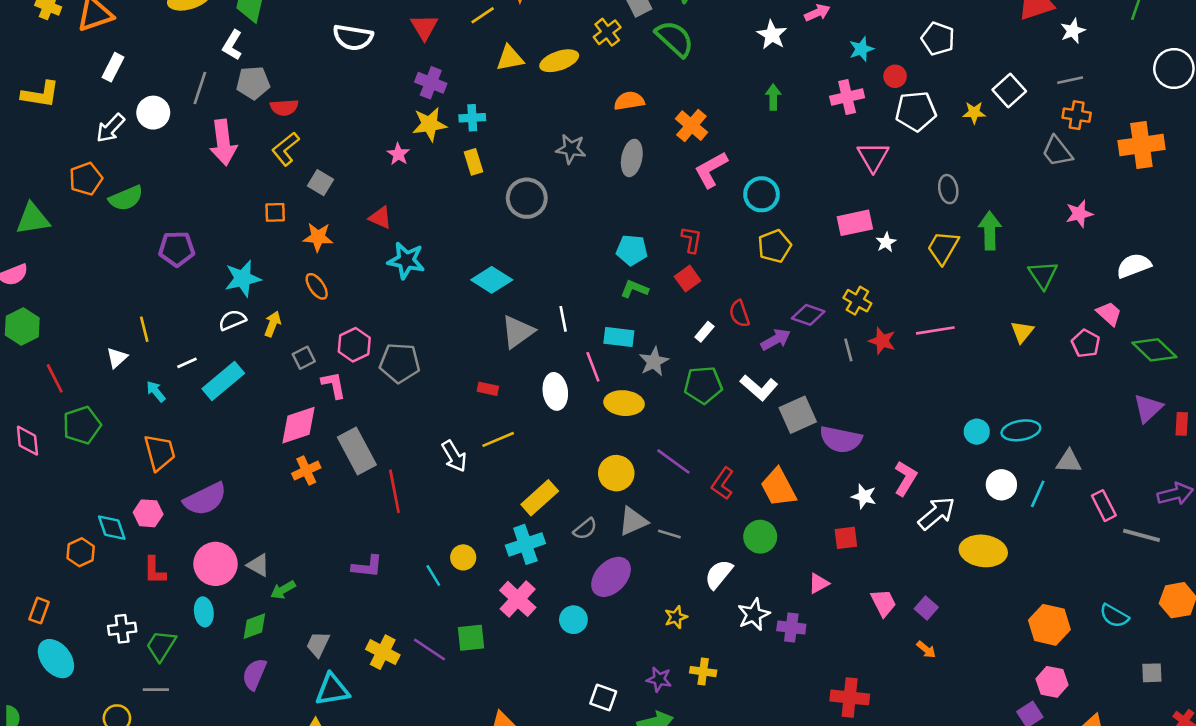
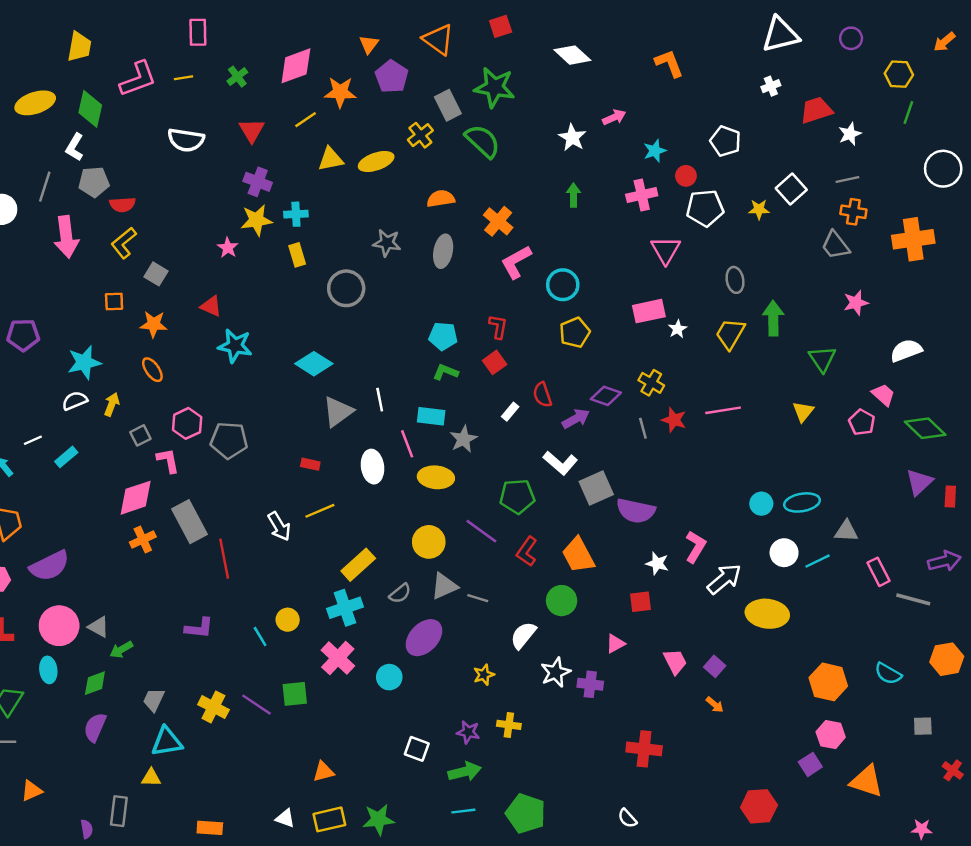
cyan rectangle: (223, 381) -> (66, 457), size x0.6
green pentagon: (703, 385) -> (517, 496), moved
cyan line: (1038, 494) -> (818, 561), turned 40

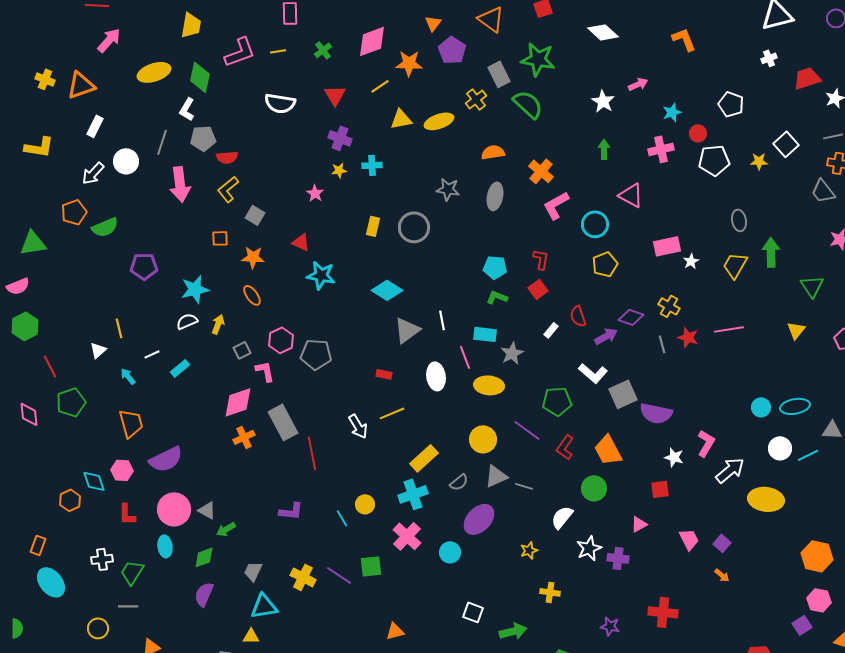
yellow star: (256, 220) -> (339, 170), size x0.6
pink triangle: (666, 250) -> (631, 195), moved, turned -32
yellow rectangle: (297, 255) -> (373, 226), moved, turned 30
purple star: (468, 732) -> (610, 626), moved

